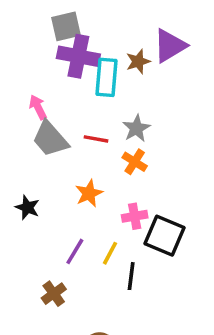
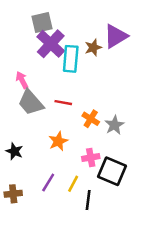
purple cross: (78, 56) -> (51, 44), turned 32
gray star: (136, 128) -> (114, 125), moved
brown cross: (54, 294) -> (13, 194), moved, turned 30

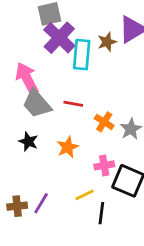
pink arrow: (22, 80) -> (27, 78), size x1.6
black star: (14, 151) -> (28, 142), moved
purple line: (48, 183) -> (41, 203), moved
yellow line: (73, 184) -> (85, 195), turned 36

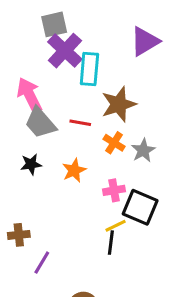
brown star: (107, 42) -> (119, 104), moved, size x1.6
black star: (28, 142) -> (31, 164), turned -30
yellow line: (85, 195) -> (116, 226), moved
purple line: (41, 203) -> (42, 263), moved

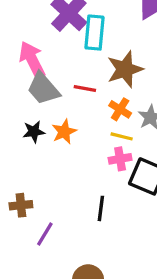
orange star: (74, 170) -> (64, 132), moved
yellow line: (116, 226) -> (122, 136), moved, turned 40
black line: (111, 243) -> (101, 208), moved

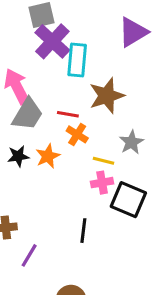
gray trapezoid: (43, 89) -> (28, 114), turned -108
orange cross: (120, 109) -> (77, 134), moved

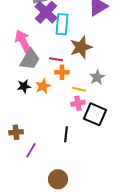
orange cross: (77, 134) -> (62, 72), turned -32

